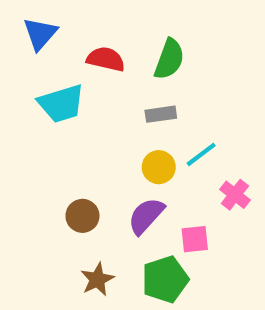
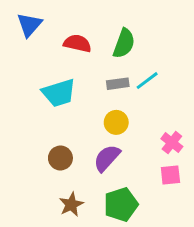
cyan trapezoid: (61, 104) -> (59, 93), moved
cyan line: (201, 154) -> (147, 81), moved
pink square: (195, 239) -> (170, 175), moved

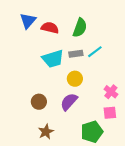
blue triangle: (29, 25) -> (28, 21), moved
cyan trapezoid: (59, 93) -> (53, 59), moved
green pentagon: (121, 204) -> (92, 132), moved

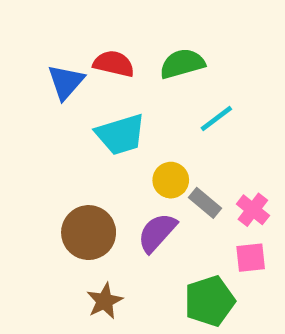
blue triangle: (28, 21) -> (66, 82), moved
green semicircle: (80, 28) -> (182, 64), turned -126
gray rectangle: (76, 54) -> (205, 203), moved, turned 48
brown circle: (39, 102) -> (89, 233), size x1.5

